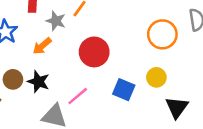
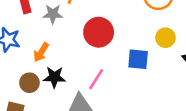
orange arrow: (42, 46) -> (41, 52), moved

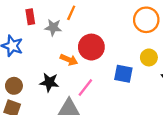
orange arrow: (41, 52) -> (69, 60), moved, turned -105
brown circle: (29, 83) -> (14, 86), moved

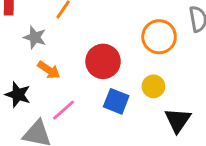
gray star: (53, 27) -> (35, 37), moved
red circle: (91, 47) -> (103, 61), moved

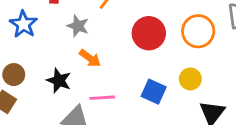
red circle: (103, 61) -> (149, 33), moved
pink line: (63, 110) -> (102, 98), turned 35

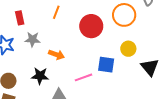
gray star: (78, 26) -> (32, 39), moved
pink line: (102, 98) -> (84, 77), moved

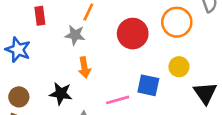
gray star: (32, 39) -> (75, 35), moved
orange arrow: (57, 55) -> (84, 67), turned 56

